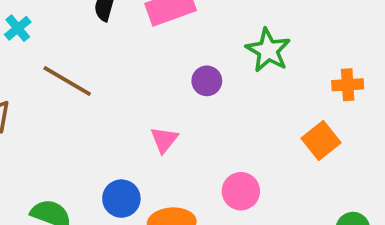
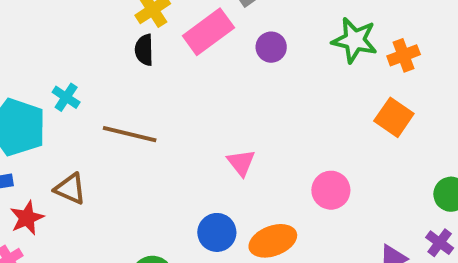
green star: (268, 50) -> (355, 40), moved
purple circle: (207, 81) -> (271, 47), moved

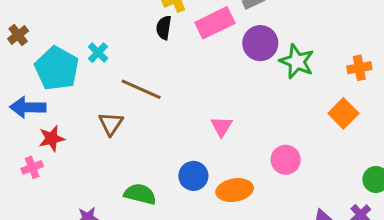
green star: (355, 40) -> (297, 62), moved
purple circle: (271, 47) -> (260, 43), size x1.5
brown triangle: (70, 189) -> (111, 124), moved, turned 30

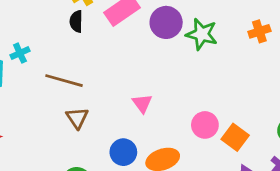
cyan cross: (98, 53) -> (20, 53), turned 30
orange square: (343, 113) -> (235, 137), moved
brown triangle: (111, 124) -> (77, 118), moved

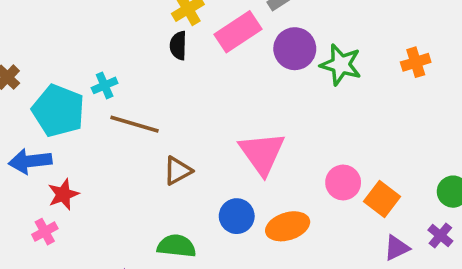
brown line: (64, 81) -> (135, 124), moved
pink triangle: (142, 103) -> (262, 153), size x1.8
brown triangle: (77, 118) -> (178, 171), turned 35

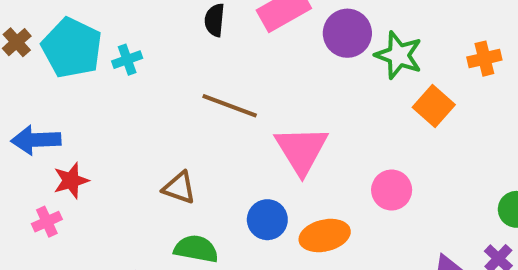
cyan pentagon: (58, 111) -> (72, 48), moved
brown line: (135, 124) -> (230, 106), moved
brown triangle: (178, 171) -> (179, 188), moved, turned 44
orange square: (382, 199) -> (434, 106), moved

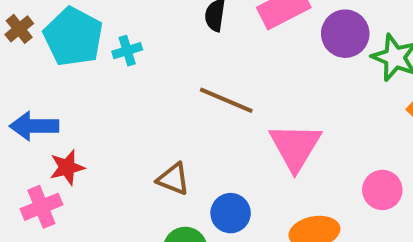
blue circle: (267, 220) -> (231, 213), moved
pink cross: (47, 222) -> (41, 207), size x1.4

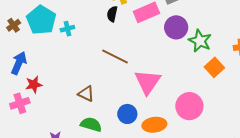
brown cross: (19, 29) -> (14, 25), moved
blue arrow: (34, 126) -> (19, 63), turned 110
pink circle: (382, 190) -> (189, 106), size x1.4
blue circle: (231, 213) -> (127, 114), moved

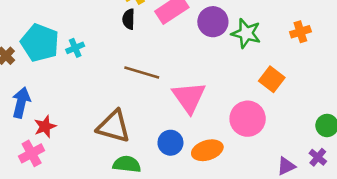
orange square: (214, 67) -> (272, 79), moved
brown triangle: (86, 94) -> (114, 126), size x1.6

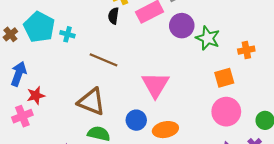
orange cross: (300, 32) -> (246, 50), moved
cyan cross: (75, 48) -> (67, 34), turned 32
brown line: (142, 72) -> (103, 60), moved
orange square: (272, 79) -> (224, 78), turned 30
pink circle: (248, 119) -> (226, 112), moved

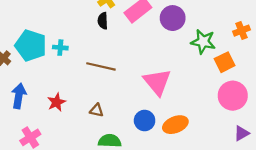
green star: (208, 38) -> (203, 42), moved
red star: (36, 95) -> (56, 102), moved
brown triangle: (91, 102) -> (97, 110), size x0.5

